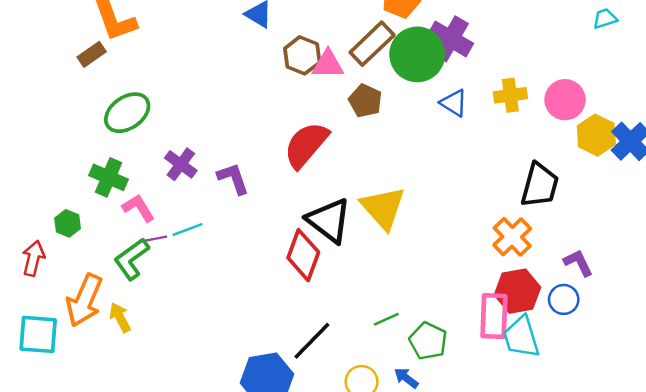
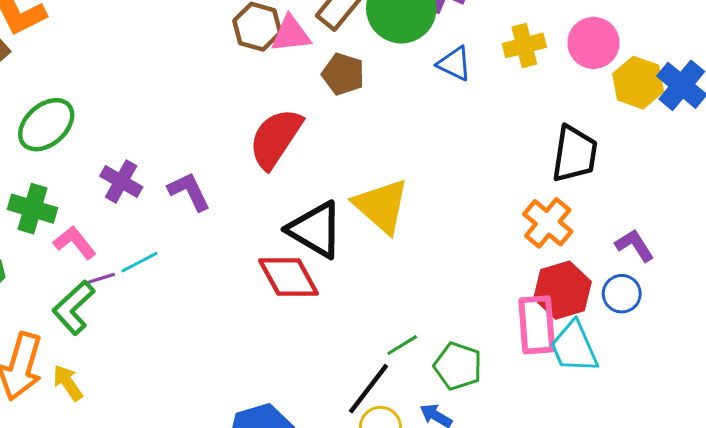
red diamond: (303, 255) -> (288, 277), turned -42
black line: (312, 341) -> (369, 389), moved

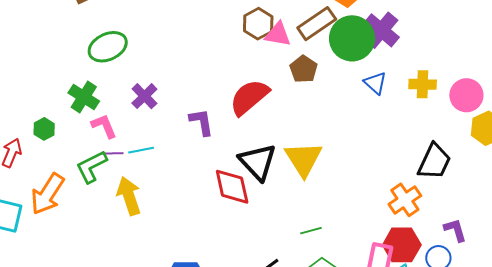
purple L-shape: (189, 191) -> (201, 122), moved
green line: (402, 345) -> (311, 231), moved
yellow arrow: (68, 383) -> (129, 196), moved, size x1.5

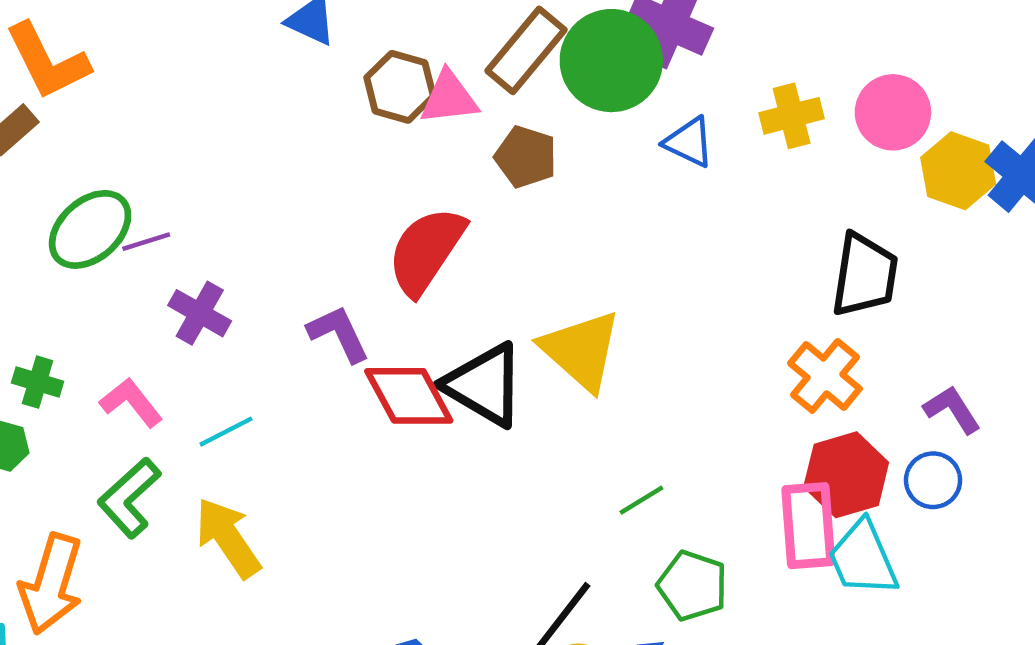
green cross: (84, 97) -> (38, 382), moved, size x0.7
purple line: (112, 153) -> (146, 242), moved
red diamond: (232, 187) -> (409, 396), moved

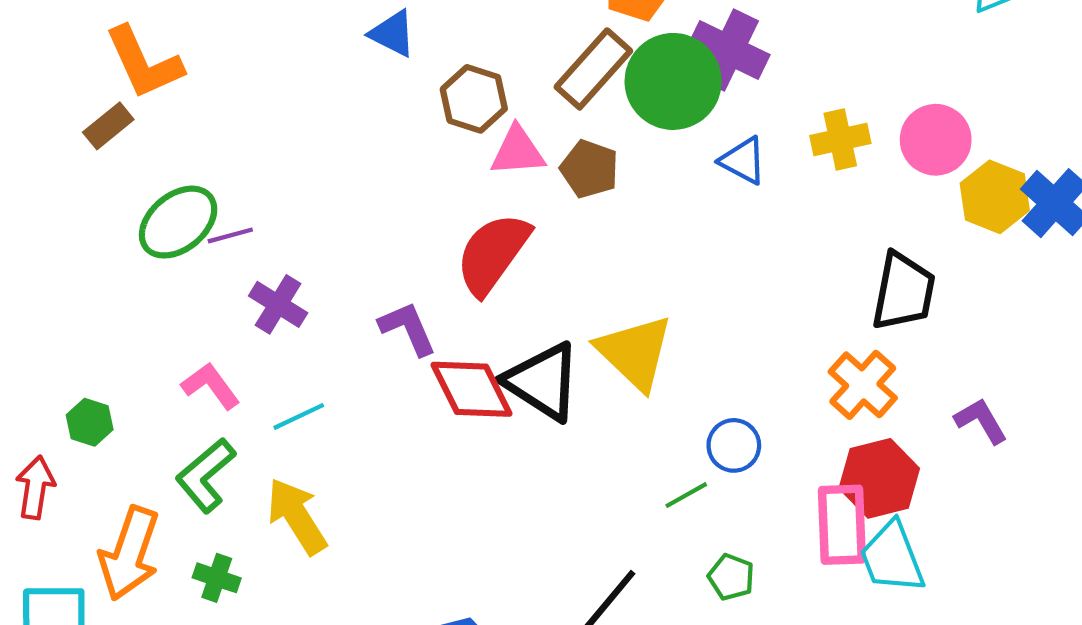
pink triangle: (449, 98) -> (518, 151), moved
green cross: (38, 382) -> (217, 578), moved
blue circle: (933, 480) -> (734, 445), moved
green pentagon: (692, 586) -> (731, 577), size x0.7

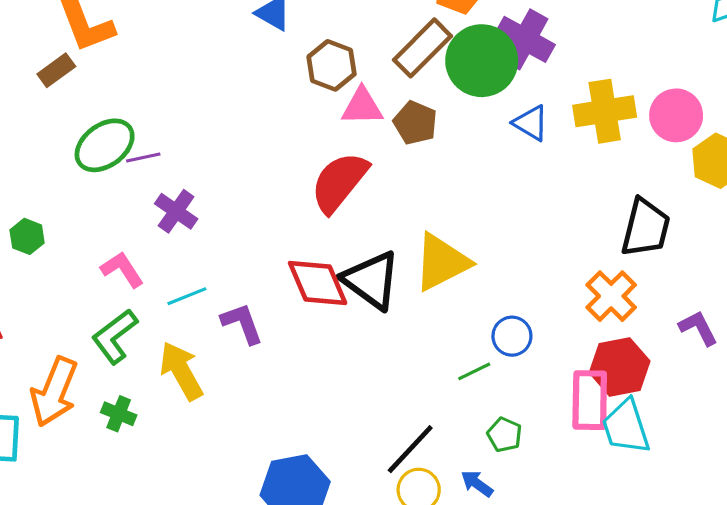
yellow cross: (840, 140) -> (605, 111), size x1.4
purple L-shape: (408, 328) -> (242, 323), moved
yellow triangle: (635, 352) -> (442, 262), turned 46
green hexagon: (90, 422) -> (27, 236), moved

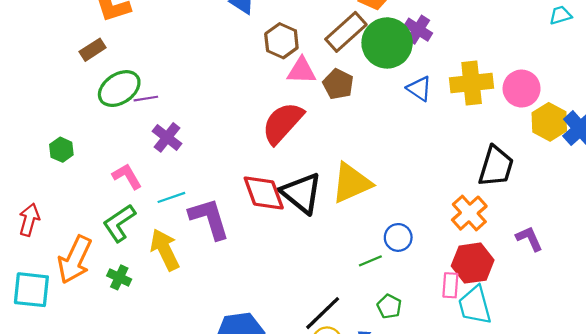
purple cross: (525, 39) -> (418, 30), size x0.7
brown rectangle: (56, 70) -> (93, 50), moved
purple L-shape: (242, 323) -> (209, 219), size x1.4
pink rectangle: (590, 400) -> (450, 285), size x0.6

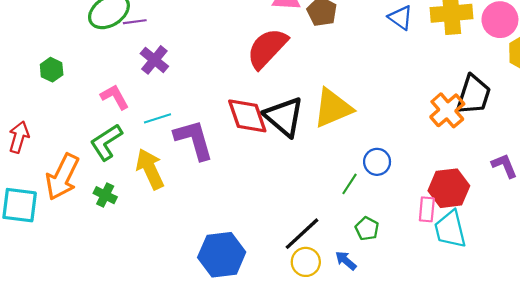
orange cross: (469, 213) -> (447, 110), moved
green line: (370, 261) -> (350, 184), turned -35

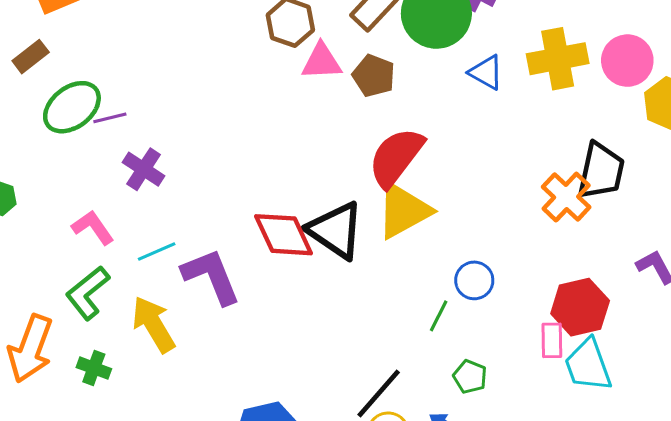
red semicircle: (267, 48) -> (396, 157), moved

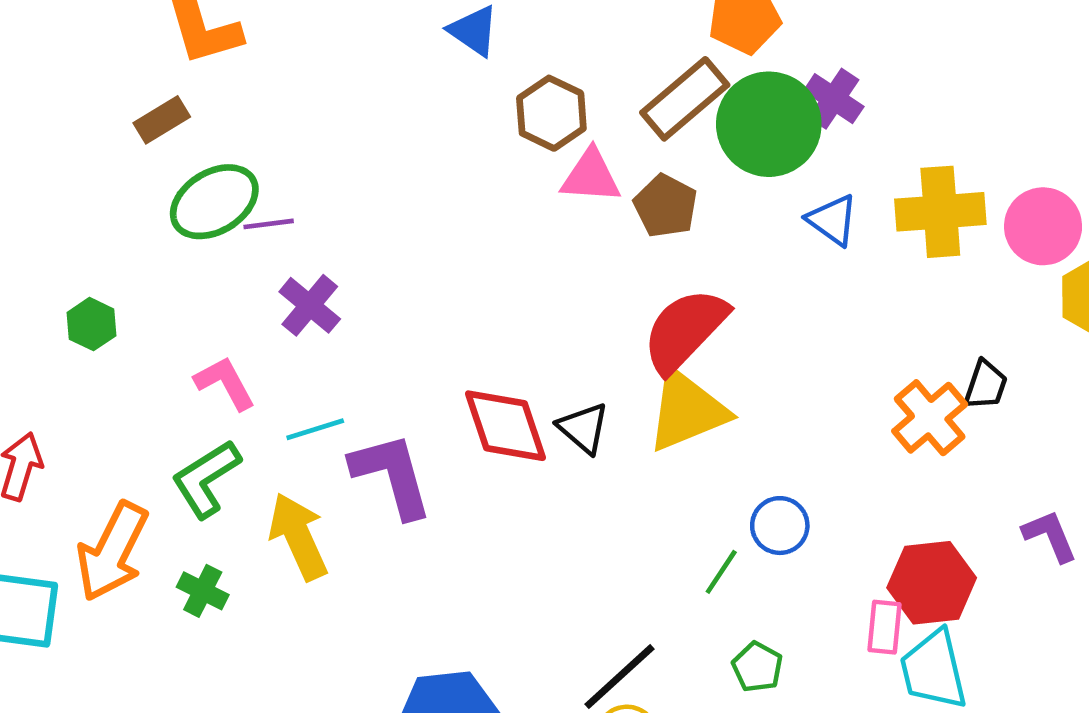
black trapezoid: (601, 171) -> (986, 385), size x0.6
black triangle: (336, 230) -> (583, 428), size x0.6

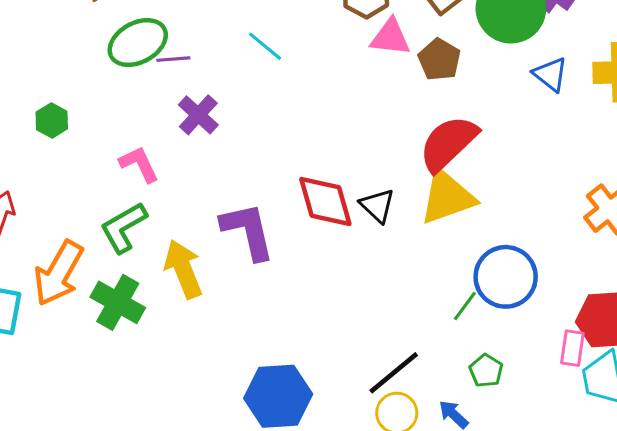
cyan line: (315, 429) -> (265, 46), moved, turned 54
blue circle: (780, 526) -> (506, 277), size x1.6
green cross: (203, 591) -> (118, 302), size x1.6

